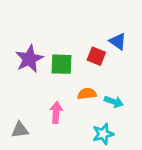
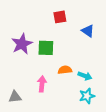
red square: (96, 56) -> (60, 17), moved, turned -32
cyan star: (103, 134) -> (87, 96), moved

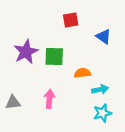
orange semicircle: (65, 70) -> (82, 73), moved
cyan arrow: (85, 76) -> (100, 89), turned -32
gray triangle: (15, 97) -> (13, 102), moved

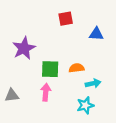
blue triangle: (104, 36) -> (96, 34), turned -32
green square: (54, 57) -> (50, 69), moved
cyan star: (102, 113) -> (85, 105), moved

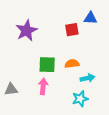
red square: (66, 19) -> (72, 30), moved
blue triangle: (96, 34) -> (91, 18), moved
purple star: (24, 48) -> (27, 31), moved

